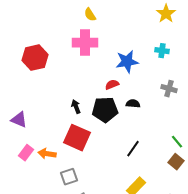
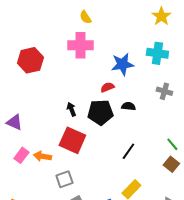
cyan cross: (162, 51) -> (157, 53), size x1.5

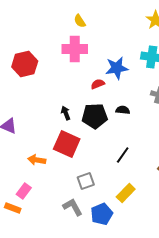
red semicircle: (107, 87) -> (98, 84), moved
pink rectangle: (21, 155) -> (24, 191), moved
gray square: (64, 179) -> (86, 181), moved

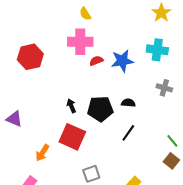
red semicircle: (98, 84) -> (96, 61), moved
black line: (123, 155) -> (128, 133), moved
orange arrow: (37, 160) -> (42, 153), turned -66

